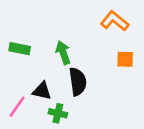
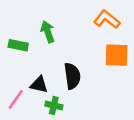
green arrow: (63, 53) -> (48, 32), moved
orange square: (125, 59) -> (117, 55), size x1.5

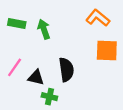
green rectangle: (18, 45) -> (17, 24), moved
pink line: (16, 99) -> (15, 67), moved

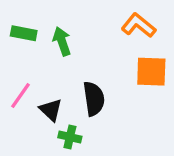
black triangle: (36, 77) -> (51, 110), turned 30

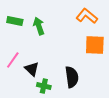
black semicircle: (94, 99) -> (72, 77), moved

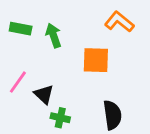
orange square: (95, 45) -> (96, 60), moved
black semicircle: (72, 77) -> (112, 115), moved

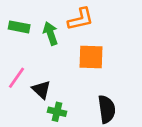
orange L-shape: (119, 22) -> (81, 19), moved, turned 128

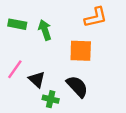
orange L-shape: (81, 19) -> (96, 17), moved
black semicircle: (107, 109) -> (77, 86), moved, turned -35

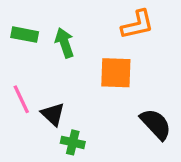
pink line: (15, 69) -> (21, 99), turned -60
black semicircle: (77, 86) -> (156, 124), moved

